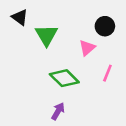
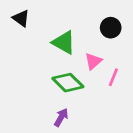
green triangle: (46, 35) -> (64, 42), moved, turned -30
pink triangle: (87, 48) -> (93, 61), moved

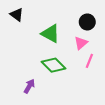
pink triangle: (93, 61) -> (81, 43), moved
purple arrow: (61, 117) -> (29, 86), moved

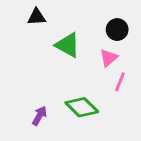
black triangle: (17, 15) -> (37, 17), moved, turned -40
green diamond: (54, 65) -> (82, 107), moved

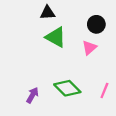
black triangle: (37, 17) -> (48, 13), moved
pink line: (120, 82) -> (104, 91), moved

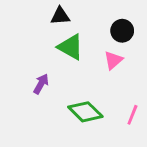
purple arrow: (32, 95) -> (41, 84), moved

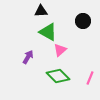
pink triangle: (113, 60) -> (60, 50), moved

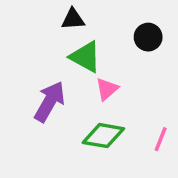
purple arrow: (28, 57) -> (50, 102), size x1.6
green diamond: (58, 76) -> (103, 136), turned -35

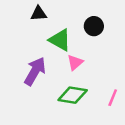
black triangle: (73, 19) -> (39, 14), moved
black circle: (148, 37) -> (94, 26), moved

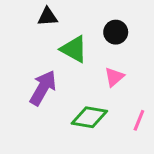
pink triangle: (75, 62) -> (114, 77), moved

